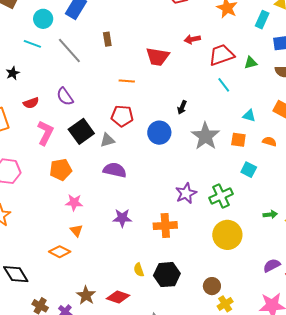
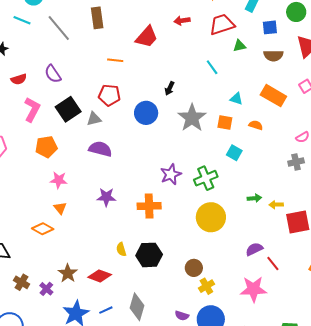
brown rectangle: (107, 39) -> (97, 18), size x1.5
red trapezoid: (222, 55) -> (222, 24), moved
red trapezoid: (158, 57) -> (147, 37), turned -60

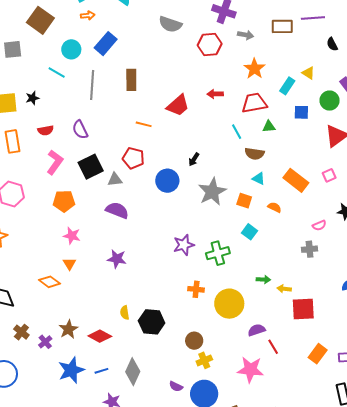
gray line: (59, 28) -> (92, 85), turned 36
brown semicircle: (273, 56) -> (254, 154), moved
cyan line: (212, 67) -> (237, 132), moved
orange cross: (149, 206) -> (196, 289), moved, size x0.7
yellow circle: (211, 217) -> (229, 304), moved

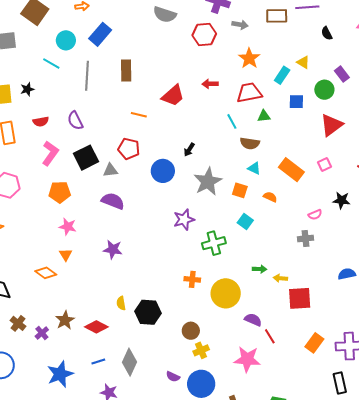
purple star: (184, 245) -> (184, 220), moved
purple semicircle: (257, 330) -> (253, 320), turned 42
blue star: (71, 370) -> (60, 374), moved

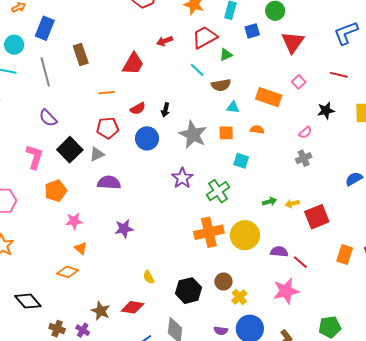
red semicircle: (41, 122) -> (138, 109), moved
orange cross: (192, 279) -> (209, 232), size x1.8
black hexagon: (148, 312) -> (188, 291), moved

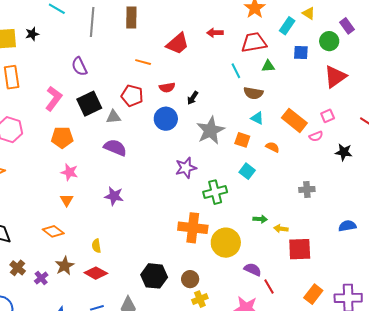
pink semicircle: (305, 132) -> (316, 136), moved
orange diamond: (68, 272) -> (53, 231), moved
yellow semicircle: (149, 277) -> (96, 246), moved

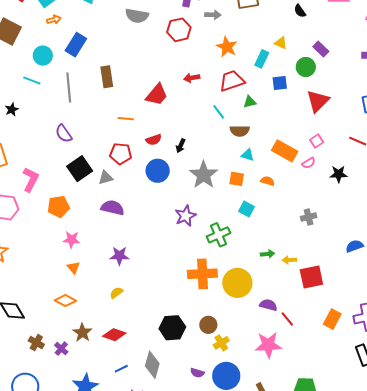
pink L-shape: (54, 98) -> (31, 180), moved
yellow semicircle: (96, 246) -> (116, 293), moved, turned 72

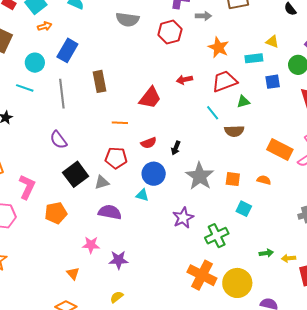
cyan rectangle: (262, 59) -> (254, 58), turned 60
cyan triangle: (248, 155) -> (142, 195), moved
pink star: (71, 240) -> (91, 245), moved
orange cross: (202, 274) -> (202, 275), turned 32

